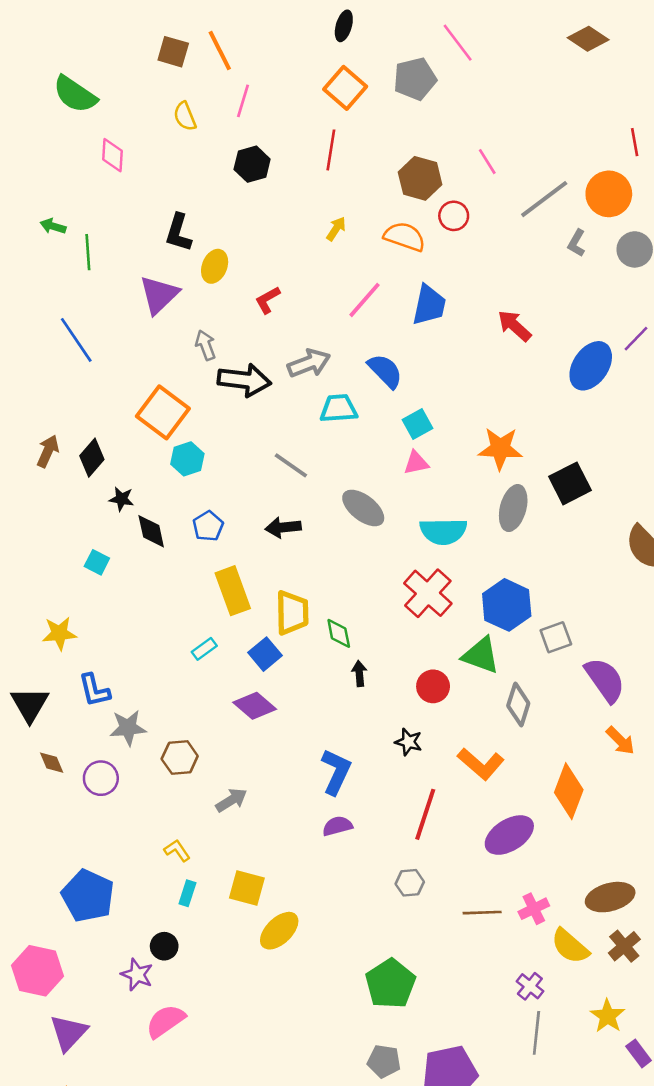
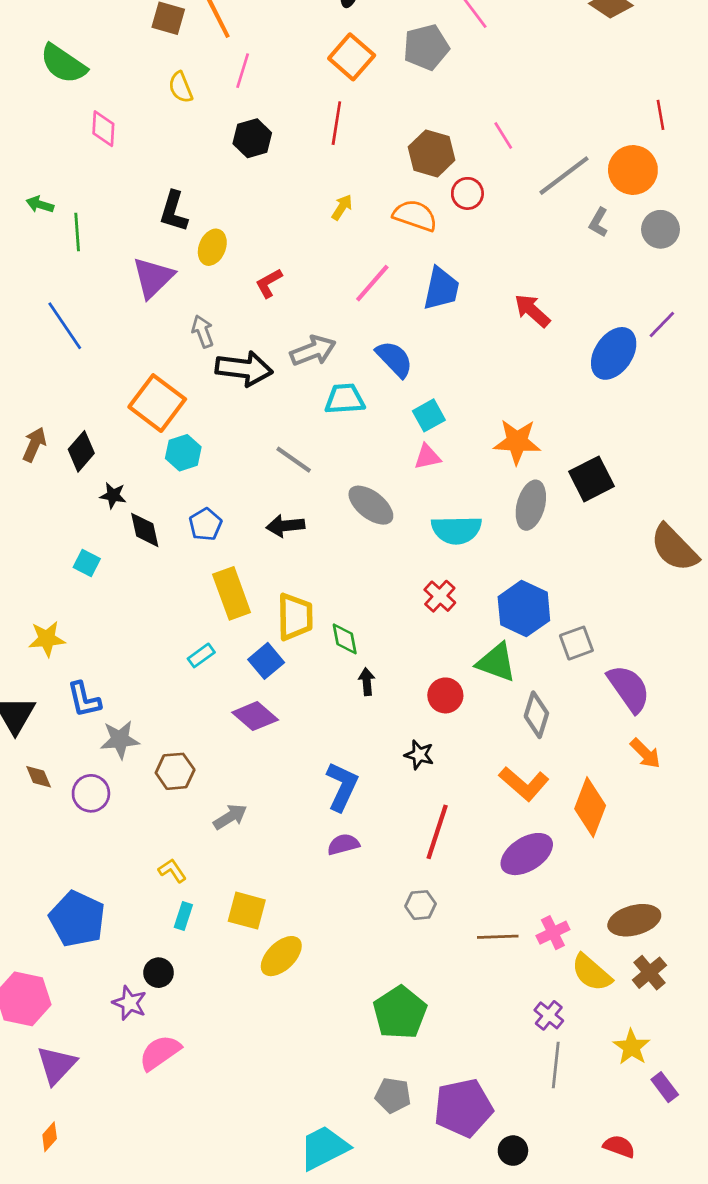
red cross: (428, 593) -> (440, 596), size x0.6
orange L-shape: (481, 764) -> (524, 784), moved

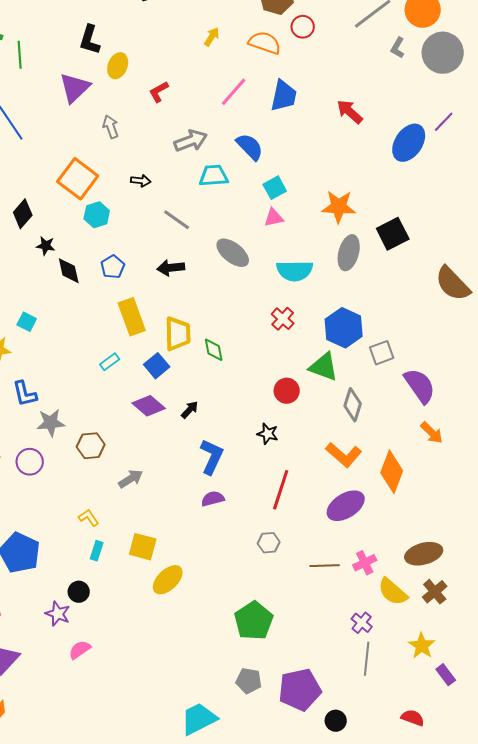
gray circle: (661, 229) -> (443, 53), size x1.5
black arrow: (244, 369) -> (141, 181), moved, size x0.5
cyan square: (87, 563) -> (27, 322), moved
black arrow: (367, 682) -> (190, 410), moved, turned 48
pink semicircle: (160, 1053) -> (80, 650), size x0.7

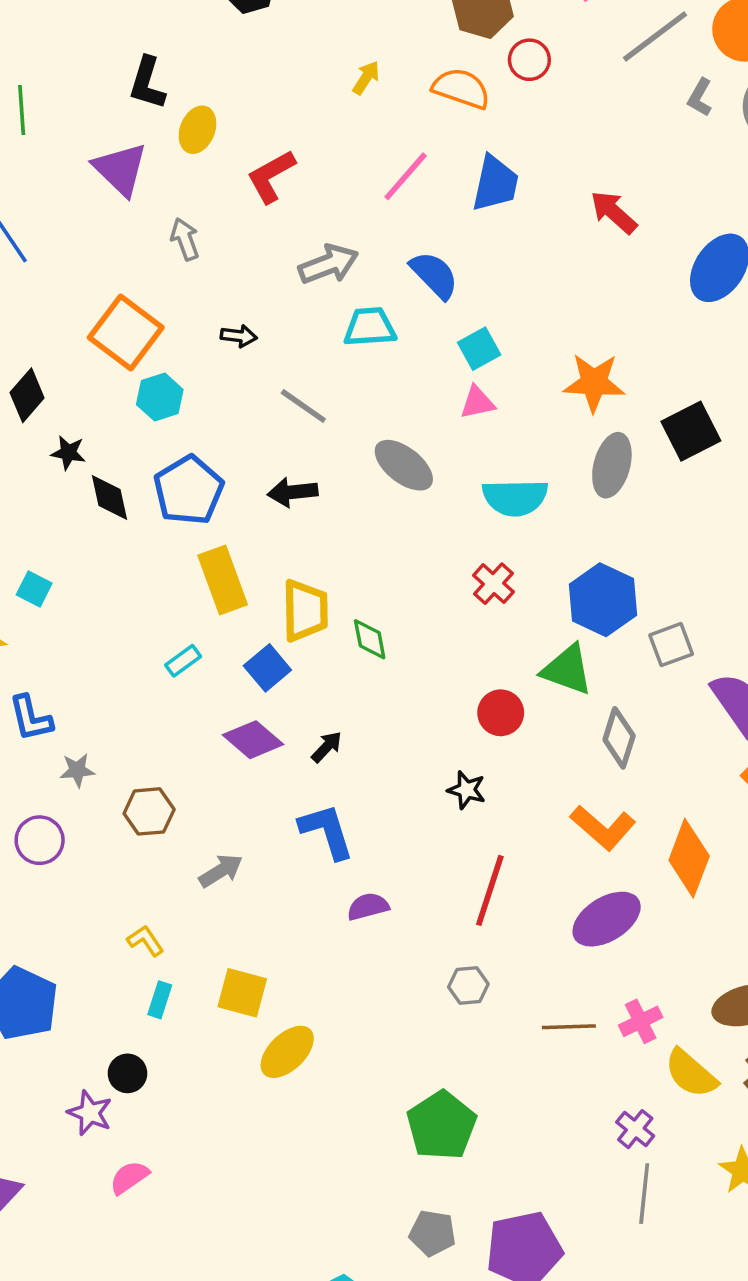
purple triangle: (75, 88) -> (120, 169), turned -32
red L-shape: (159, 92) -> (271, 176), size x1.4
blue pentagon: (113, 267) -> (189, 490), size x1.6
gray star: (51, 423) -> (77, 770), size x0.7
blue L-shape: (212, 457) -> (327, 831), moved, turned -42

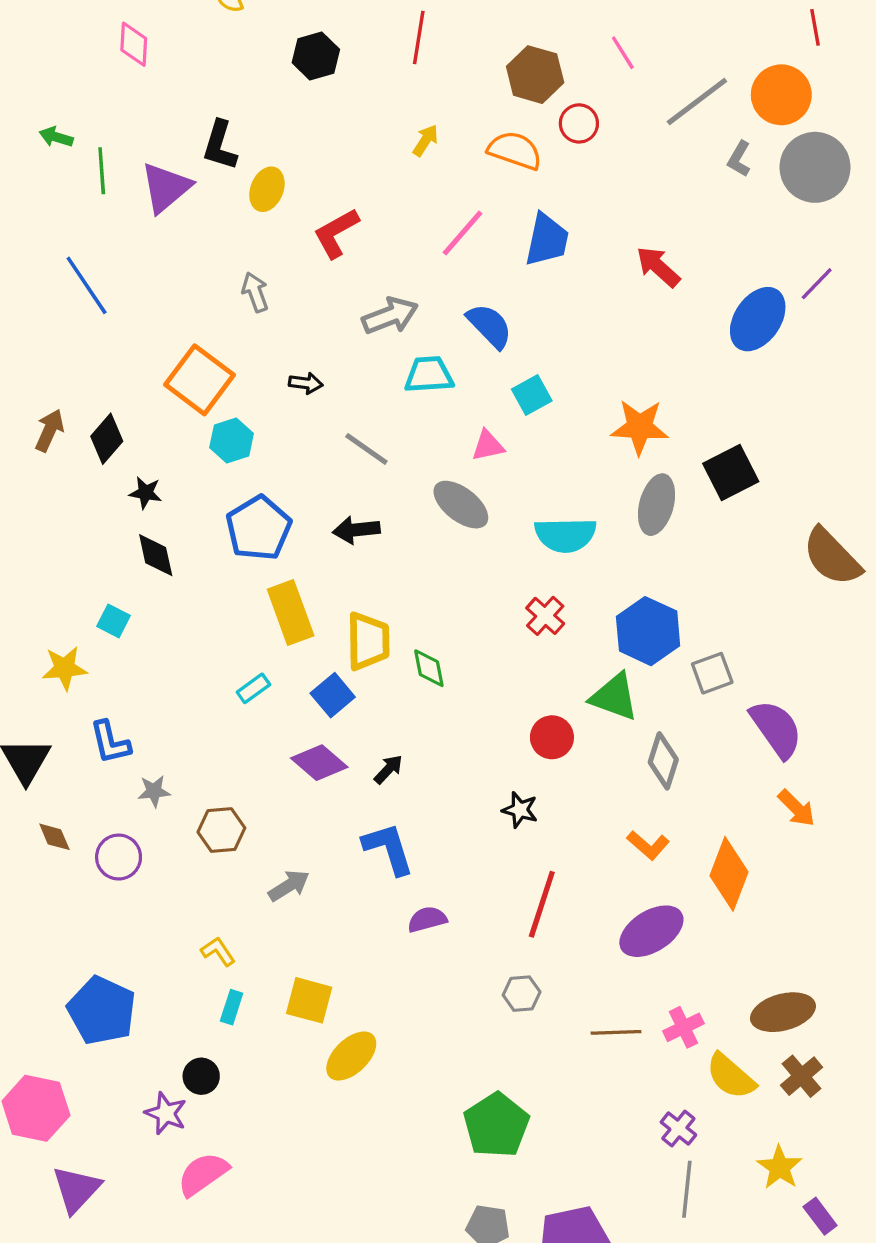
purple triangle: (120, 169) -> (166, 188), moved, turned 36
pink triangle: (477, 402) -> (488, 446), moved
black diamond: (110, 497) -> (156, 555), moved
orange L-shape: (603, 828) -> (648, 845), size x0.7
pink semicircle: (129, 1177) -> (203, 1174), size x1.4

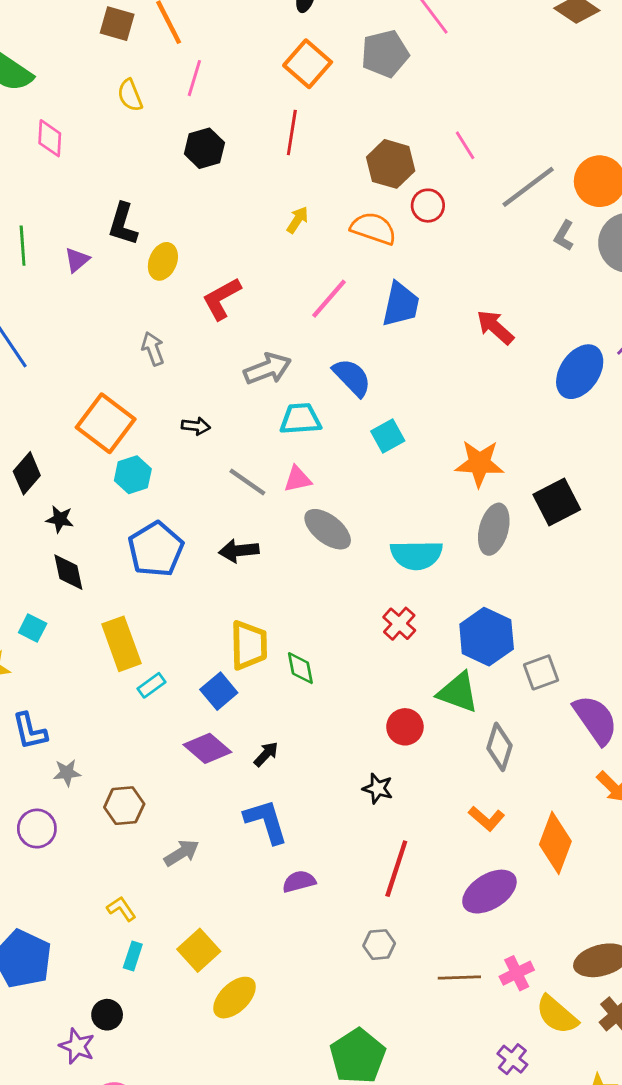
purple triangle: (166, 188) -> (77, 260), size x0.6
pink triangle: (488, 446) -> (298, 479), moved
yellow rectangle: (291, 612) -> (121, 644), moved
yellow square: (309, 1000) -> (199, 950), turned 33

